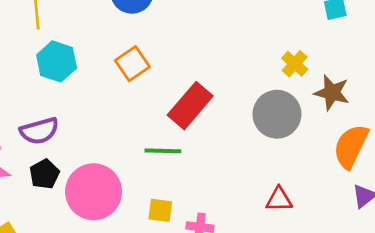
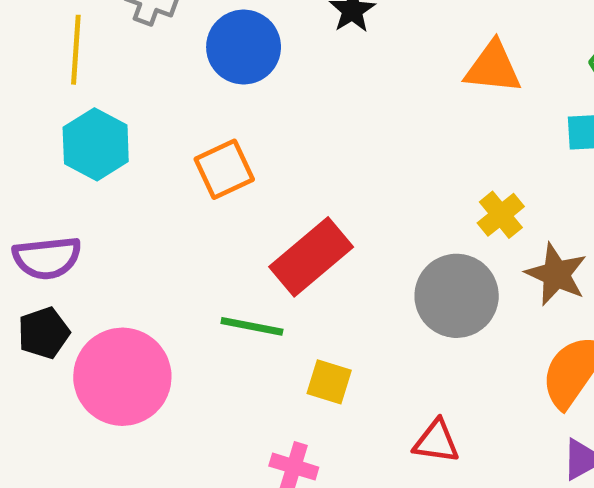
yellow square: (160, 210) -> (329, 382), moved

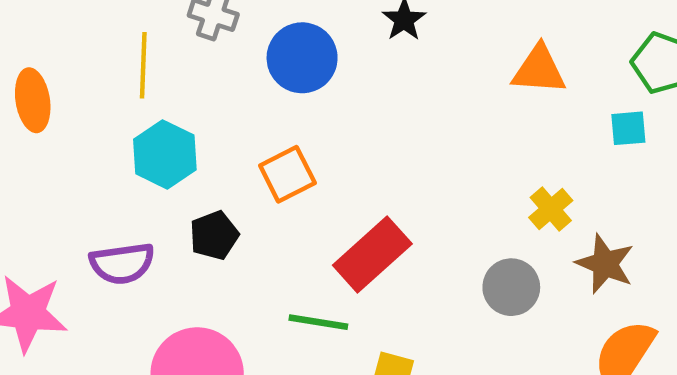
gray circle: (457, 296) -> (511, 287), size x0.7
black pentagon: (44, 333) -> (214, 235), moved

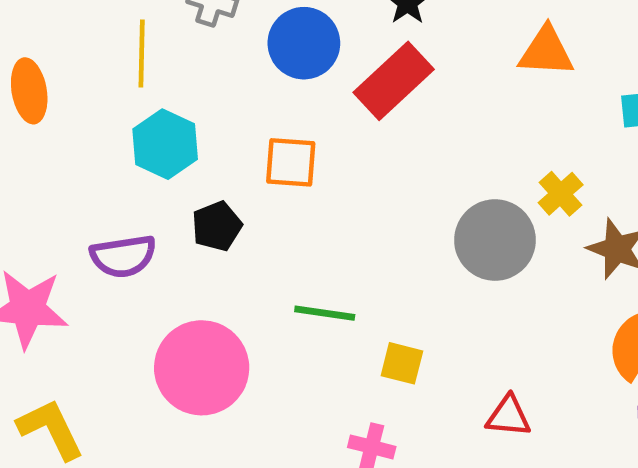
orange square: (287, 174) -> (291, 162), turned 32
red rectangle: (372, 255) -> (394, 81), moved
gray circle: (511, 287) -> (495, 240), moved, size x1.4

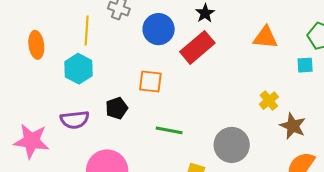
cyan hexagon: (165, 144) -> (79, 69), moved
gray circle: (495, 240) -> (232, 145), moved
green line: (325, 313) -> (169, 130), moved

